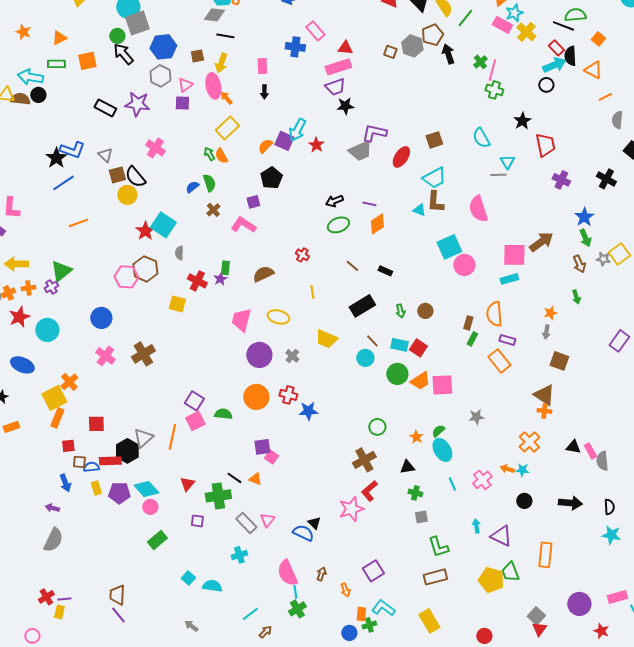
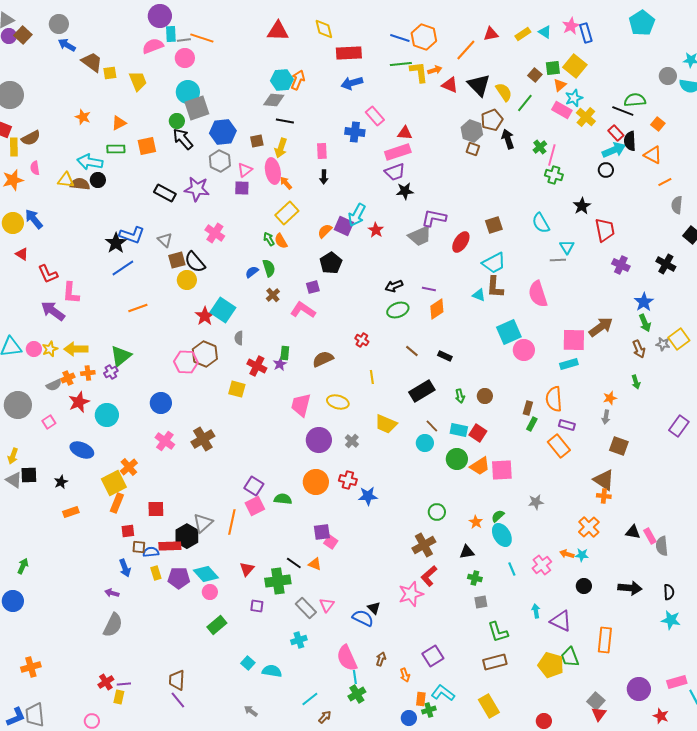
brown square: (390, 52) -> (473, 149), moved

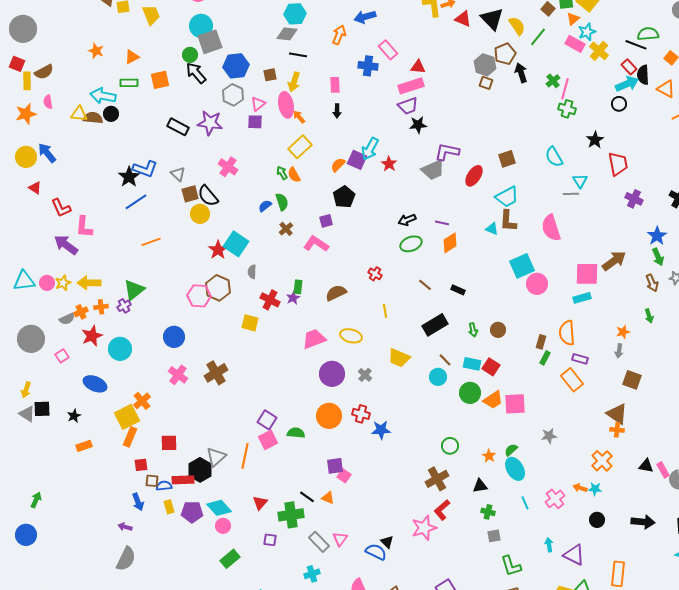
orange arrow: (298, 80) -> (339, 35), moved
pink trapezoid: (301, 405) -> (314, 339), turned 55

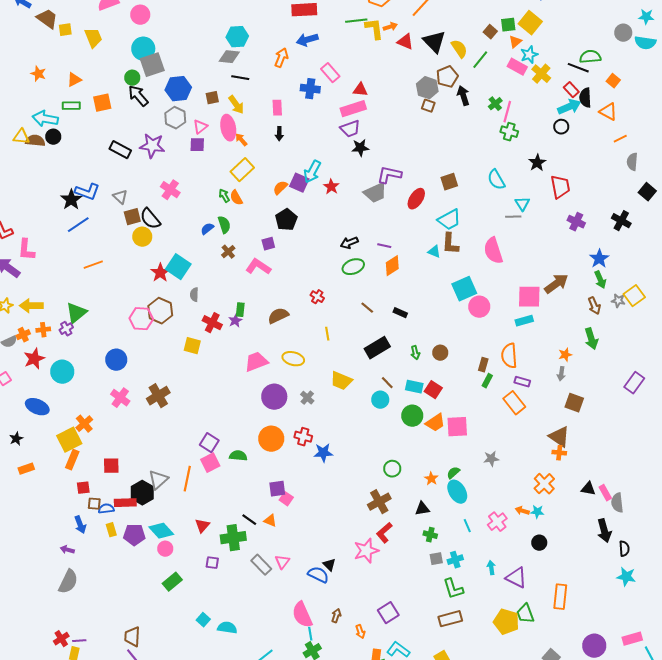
yellow arrow: (294, 82) -> (236, 105), turned -54
green arrow: (649, 316) -> (591, 339), size x1.5
black arrow: (643, 522) -> (604, 531), moved, turned 70
cyan cross: (312, 574) -> (455, 560), moved

